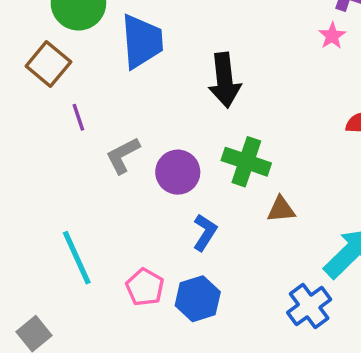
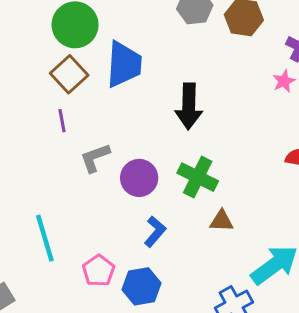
brown square: (48, 64) -> (69, 74), moved

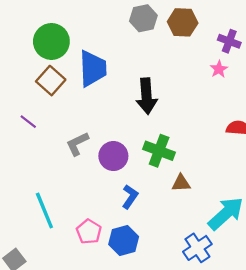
purple line: (62, 121) -> (28, 122), moved, turned -36

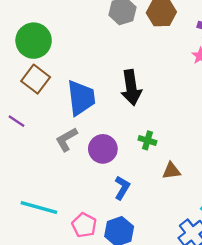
blue trapezoid: (93, 68) -> (81, 98), moved
green cross: (159, 151) -> (147, 140), size x0.6
cyan line: (44, 210) -> (39, 207), turned -48

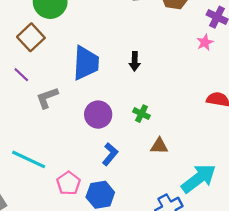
brown square: (36, 79) -> (31, 37), moved
black arrow: (131, 88) -> (135, 61), size x0.6
gray L-shape: (66, 139) -> (47, 98), moved

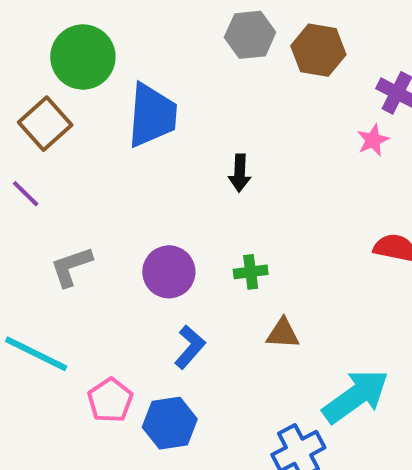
blue trapezoid: (86, 63) -> (152, 115), moved
gray L-shape: (47, 98) -> (71, 267), moved
green cross: (142, 114) -> (251, 272), turned -35

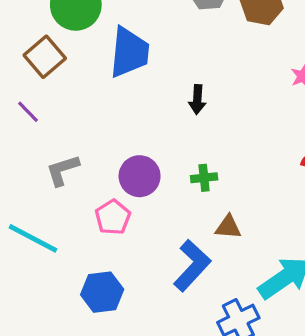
blue L-shape: (190, 347) -> (192, 265), moved, size x1.5
pink pentagon: (110, 400) -> (113, 217), moved
blue hexagon: (170, 423) -> (102, 292), moved

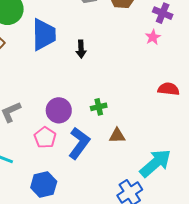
black arrow: (197, 99) -> (81, 49), moved
blue L-shape: (192, 265) -> (79, 143), moved

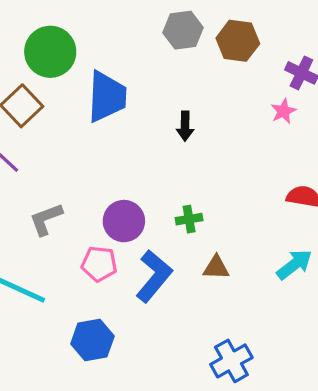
black arrow: (81, 49) -> (185, 126), moved
pink pentagon: (45, 138) -> (99, 264), turned -30
cyan arrow: (155, 163) -> (294, 265), moved, size x0.7

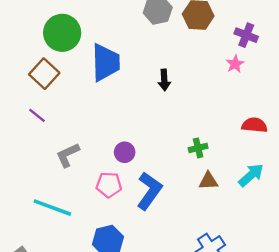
green cross: (189, 219) -> (198, 148), moved
purple circle: (124, 221) -> (125, 152), size x0.7
brown triangle: (216, 268) -> (208, 181), moved

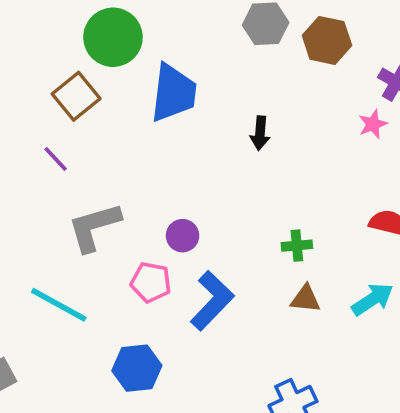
gray L-shape: (68, 155) -> (94, 227), size x1.4

